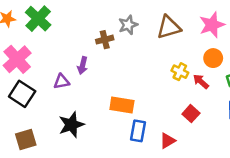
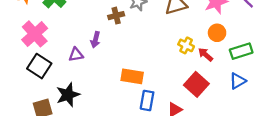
red square: (191, 114) -> (196, 84), size x1.5
black star: (71, 125) -> (68, 95), moved

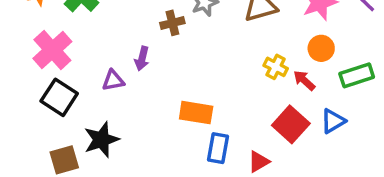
blue triangle: (238, 81) -> (333, 121), moved

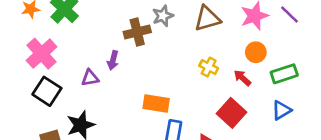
brown cross: (172, 23) -> (137, 32), size x1.4
yellow cross: (276, 67) -> (209, 67), moved
blue triangle: (333, 121) -> (281, 110), moved

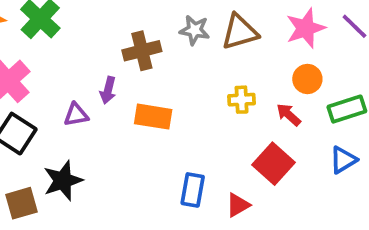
gray star: (163, 16) -> (195, 30), moved, turned 30
yellow cross: (209, 67) -> (242, 100), turned -30
orange rectangle: (156, 103) -> (153, 117), moved

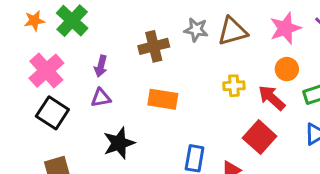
purple arrow: (108, 90) -> (101, 66), moved
red arrow: (289, 115) -> (272, 98), size x1.4
black star: (63, 181) -> (119, 143), moved

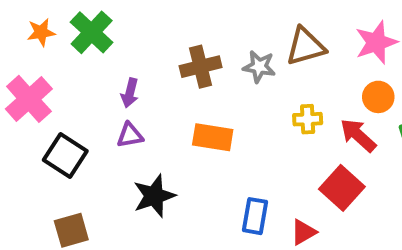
gray star: (196, 30) -> (259, 67), moved
pink cross: (46, 71) -> (29, 99), moved

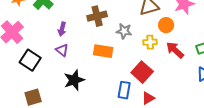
gray star: (259, 67) -> (124, 31), moved
orange circle: (378, 97) -> (166, 25), moved
purple triangle: (130, 135) -> (62, 50), turned 48
red square: (342, 188) -> (142, 72), moved

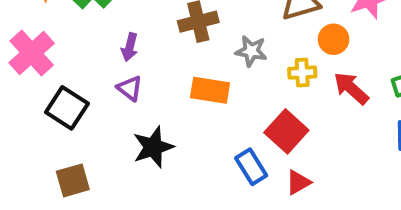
blue rectangle: (124, 90) -> (251, 167), turned -42

